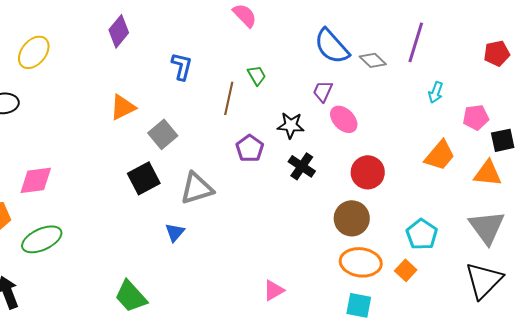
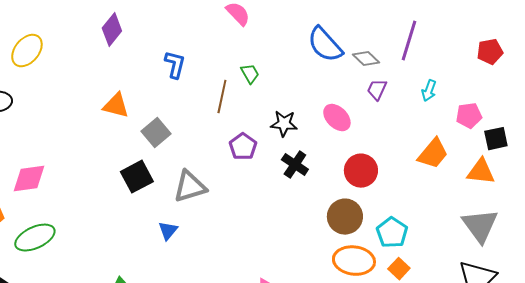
purple trapezoid: (323, 91) -> (377, 90), moved
orange triangle: (123, 107) -> (116, 106), turned 40
cyan pentagon: (422, 234) -> (392, 233), moved

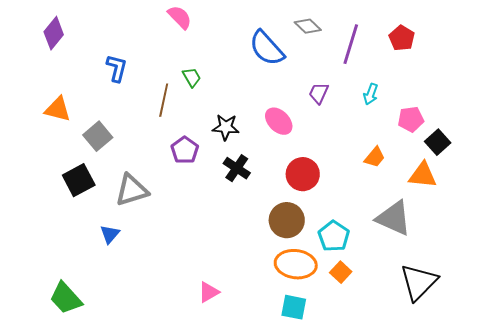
red pentagon: (490, 52) -> (402, 38), moved, turned -30
gray diamond: (366, 59) -> (308, 26), moved
black square: (496, 139) -> (438, 142), turned -30
orange trapezoid: (433, 154) -> (375, 157), size x0.7
gray triangle: (480, 226) -> (394, 218), moved, turned -30

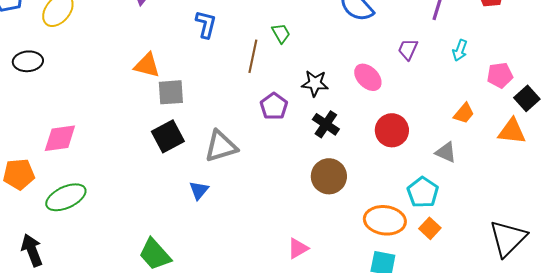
gray square: (98, 136) -> (171, 92), moved, turned 36
gray triangle: (394, 218) -> (446, 152), moved, size x0.6
brown circle: (287, 220) -> (329, 176), moved

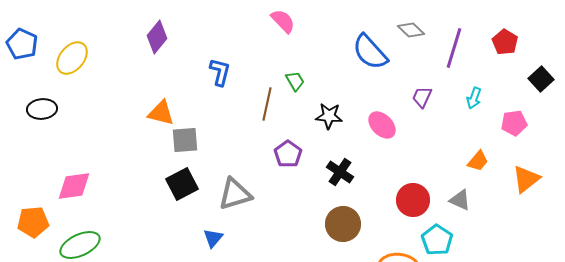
black star: (315, 83) -> (329, 116), moved
black square: (527, 98) -> (541, 79), moved
red circle: (392, 130) -> (413, 200), moved
orange triangle: (512, 131) -> (526, 179), turned -44

